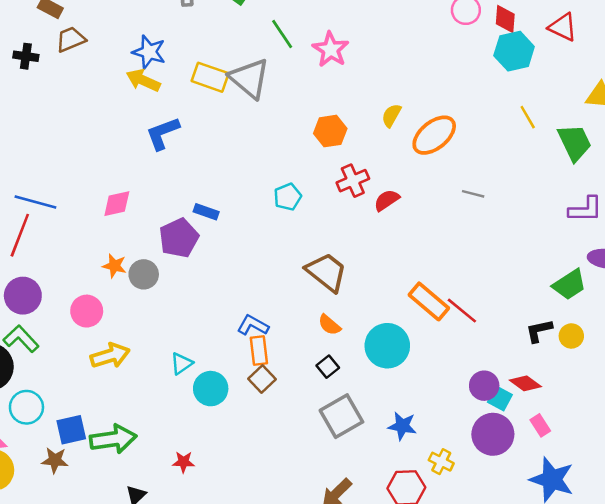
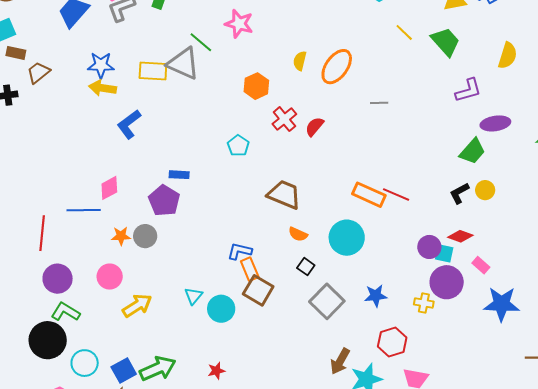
green line: (282, 34) -> (201, 42), moved
blue line: (35, 202) -> (84, 210), moved
brown square: (262, 379) -> (258, 290), size x1.4
yellow cross: (441, 462) -> (424, 303), moved

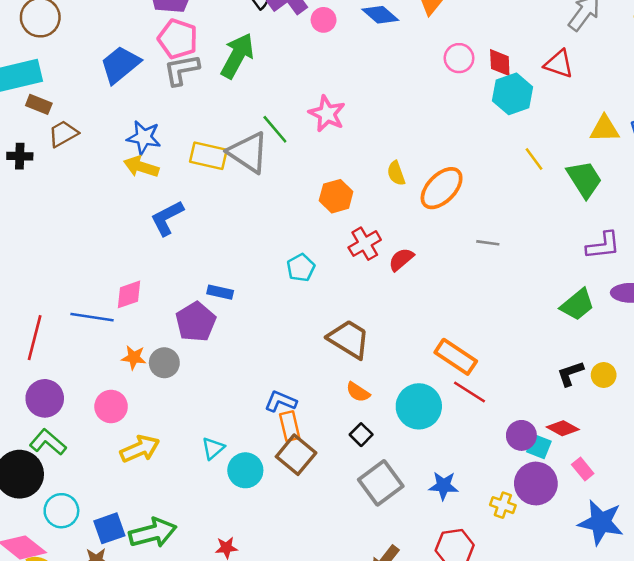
yellow semicircle: (300, 61) -> (396, 173), turned -42
green trapezoid: (472, 151) -> (577, 305), moved
red line: (396, 195) -> (469, 392), moved

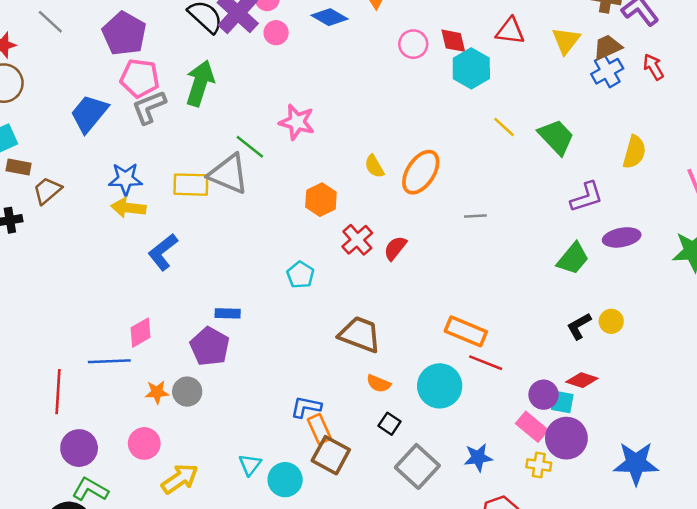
yellow triangle: (605, 129) -> (566, 41), moved, turned -40
pink rectangle: (583, 469) -> (532, 427), moved, size x1.4

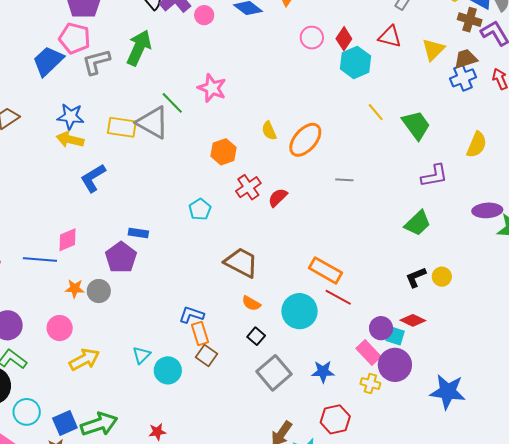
red diamond: (453, 41) -> (344, 39), turned 40
pink pentagon: (140, 78) -> (75, 38), moved
purple ellipse: (622, 237) -> (487, 210), moved
brown square: (331, 455) -> (206, 355), size x0.7

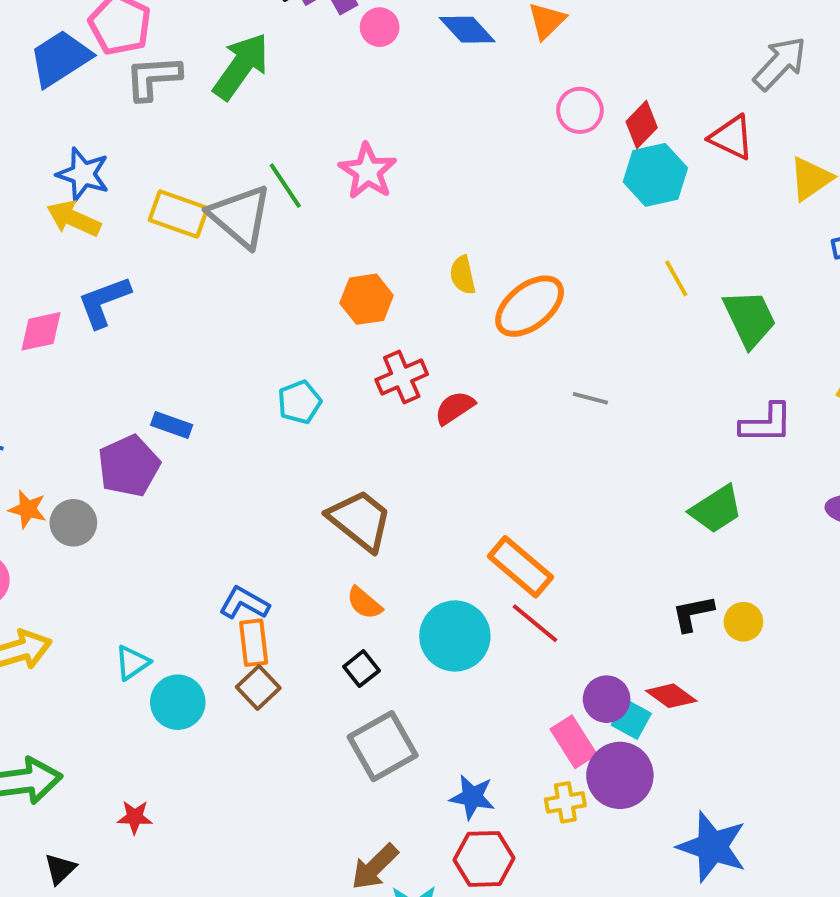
pink diamond: (67, 240) -> (41, 331), moved
blue star: (323, 372) -> (472, 797), moved
yellow cross: (370, 383) -> (565, 802), turned -36

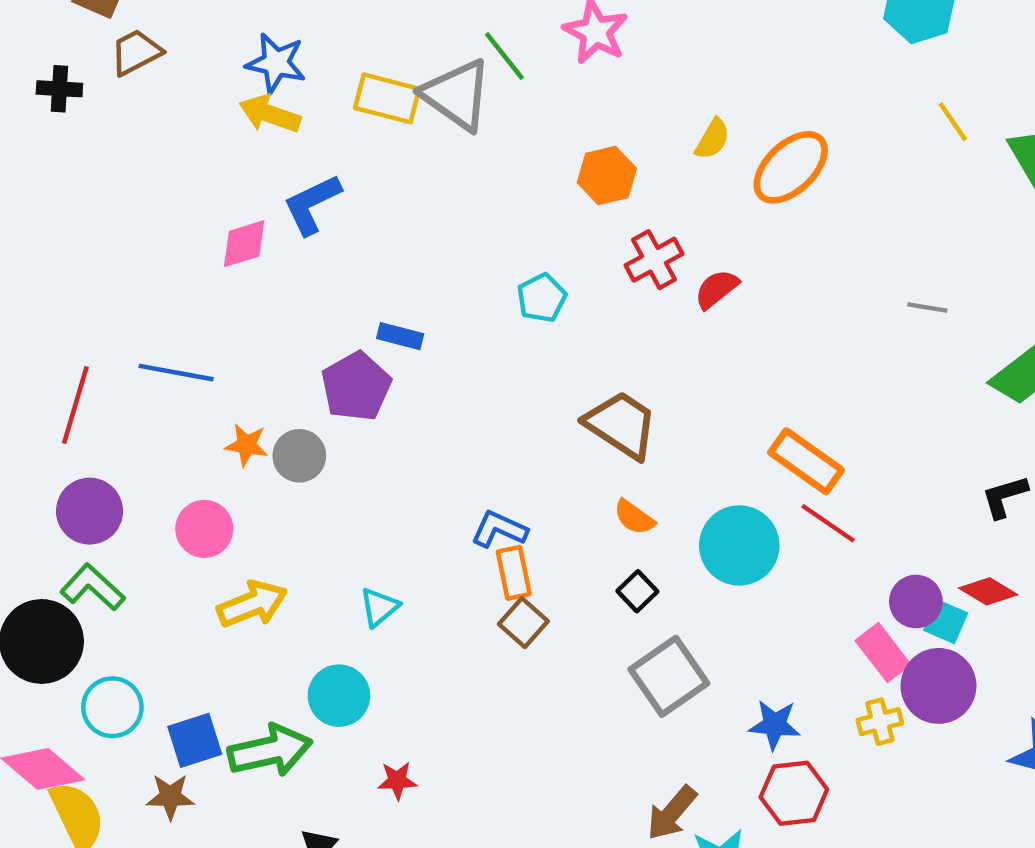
yellow semicircle: (463, 275) -> (712, 139), turned -132
gray line: (590, 398) -> (927, 307), moved
cyan circle: (178, 702) -> (339, 696), moved

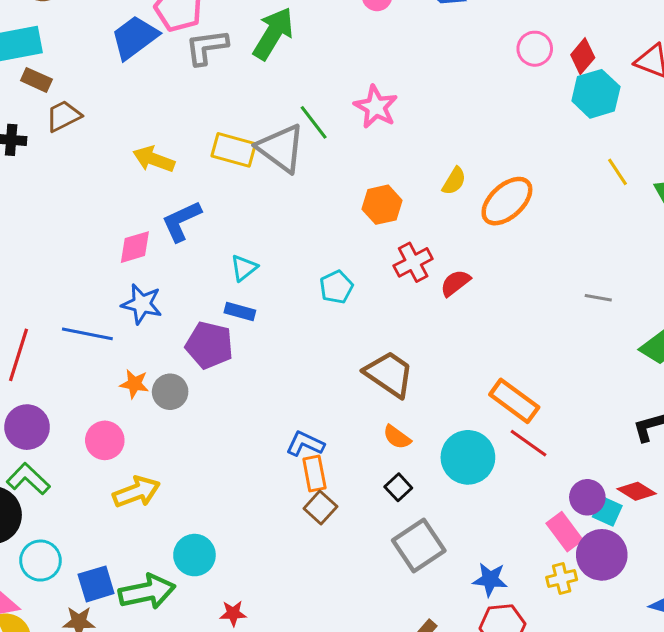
blue star: (276, 63) -> (142, 304), moved
purple pentagon: (356, 386) -> (209, 345), turned -30
cyan triangle: (379, 607) -> (244, 268), moved

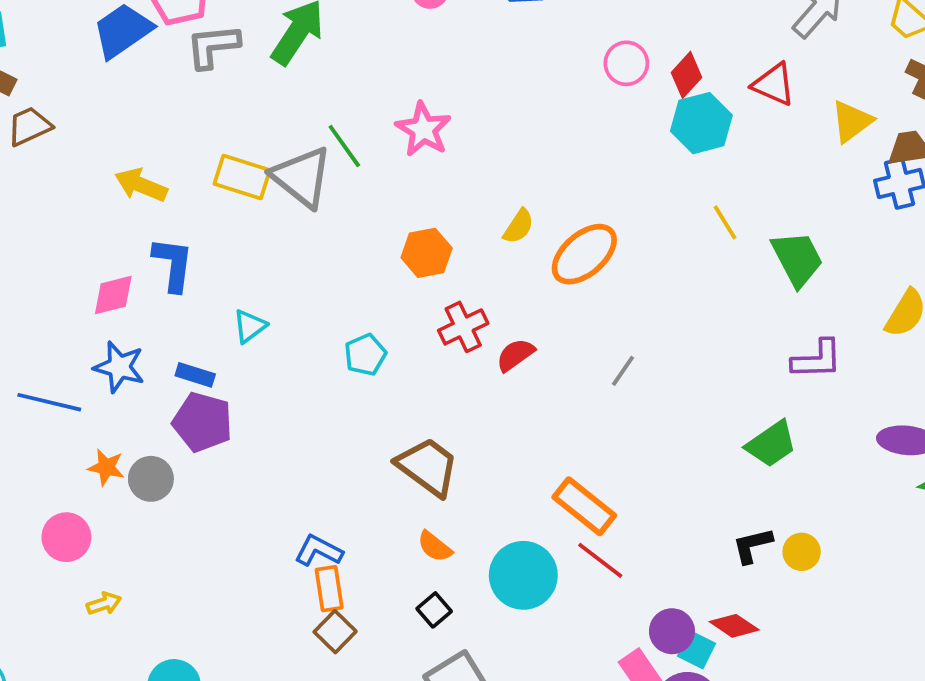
blue L-shape: (181, 221) -> (173, 264), turned 120
gray line: (598, 298) -> (623, 371), moved, turned -68
blue rectangle: (240, 312) -> (195, 375), moved
yellow arrow: (136, 492) -> (104, 604), size x0.6

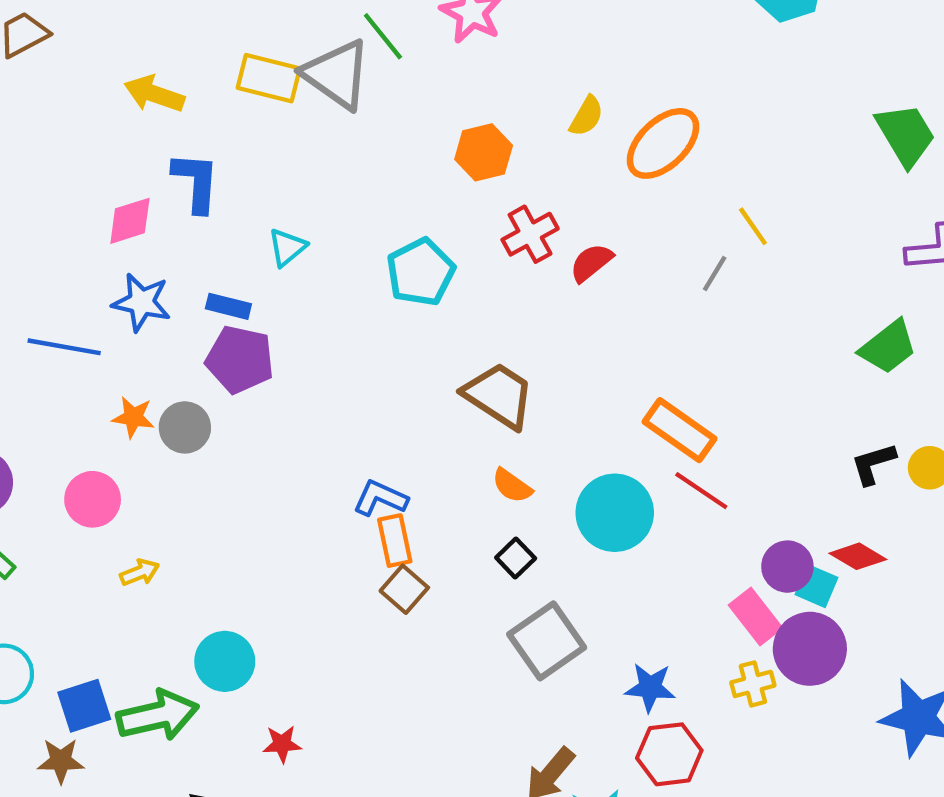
yellow line: (725, 222) -> (753, 226), moved
cyan pentagon: (365, 355) -> (421, 272), size x1.4

